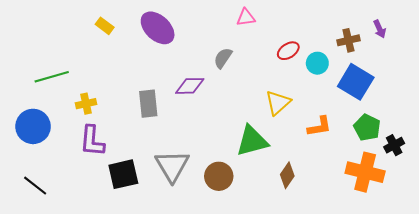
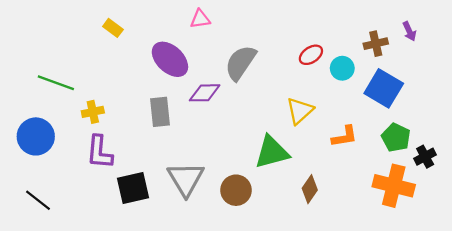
pink triangle: (246, 18) -> (200, 19), moved
purple ellipse: (158, 28) -> (170, 59), moved
gray semicircle: (223, 58) -> (240, 63), size x1.6
green line: (52, 77) -> (56, 83), turned 36

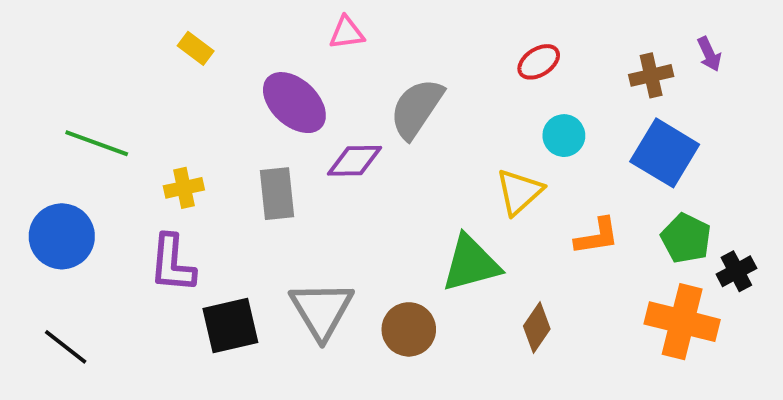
red ellipse: (311, 55) -> (539, 62), moved
cyan circle: (342, 68) -> (564, 136), moved
yellow cross: (93, 112) -> (184, 188), moved

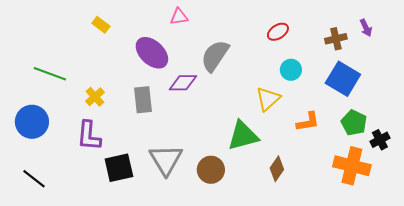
yellow cross: (184, 188) -> (95, 97), turned -30

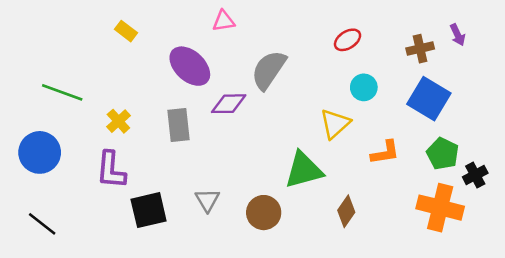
gray triangle: (166, 160) -> (207, 200), size x0.6

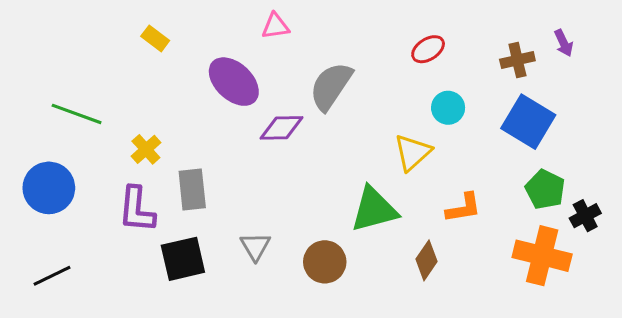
gray rectangle: (179, 125) -> (192, 189), moved
orange L-shape: (385, 152) -> (463, 208), moved
black line: (42, 224) -> (52, 276), turned -64

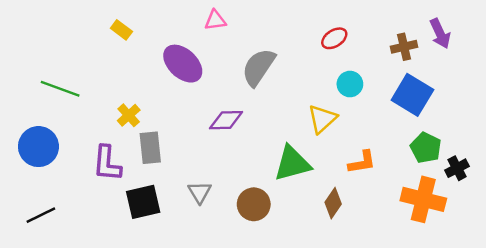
purple arrow: (564, 43) -> (440, 34), size x1.4
purple diamond: (282, 128) -> (226, 120), moved
yellow cross: (146, 149) -> (129, 115), moved

